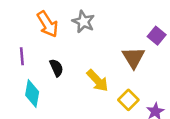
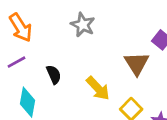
orange arrow: (47, 24) -> (21, 28), moved
purple line: (22, 56) -> (16, 62), turned 66

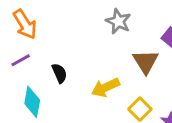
gray star: (83, 25) -> (118, 21), moved
yellow arrow: (98, 88) -> (105, 88), turned 108

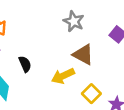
brown triangle: (146, 62) -> (83, 55), moved, turned -30

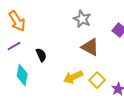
yellow arrow: (63, 76) -> (73, 77), moved

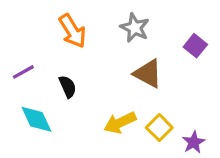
orange arrow: (17, 21) -> (72, 31), moved
cyan diamond: (22, 75) -> (36, 119), turned -35

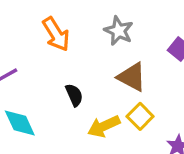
black semicircle: (68, 87) -> (74, 95), moved
yellow square: (159, 128) -> (140, 116), moved

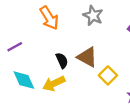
brown triangle: (132, 77) -> (87, 57), moved
yellow arrow: (104, 126) -> (54, 84), moved

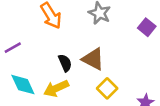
yellow square: (108, 75) -> (107, 88), moved

